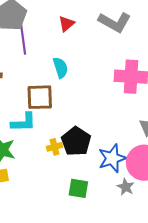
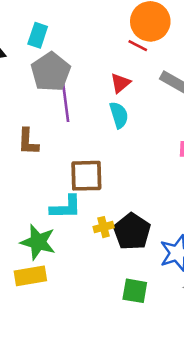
cyan semicircle: (60, 68) -> (119, 115), moved
yellow cross: (55, 147) -> (104, 227), moved

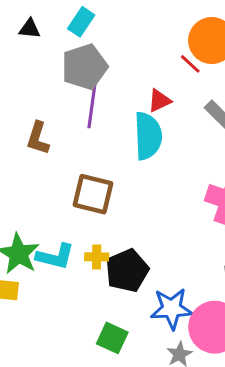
cyan semicircle: (119, 115) -> (148, 136), size x1.5
cyan L-shape: (66, 207) -> (55, 256), moved

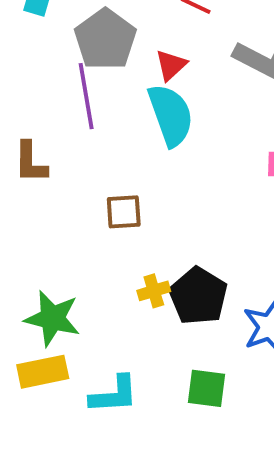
gray pentagon: (85, 67) -> (105, 39), moved
brown square: (93, 194) -> (124, 212), size x0.7
cyan L-shape: (55, 256) -> (114, 395), moved

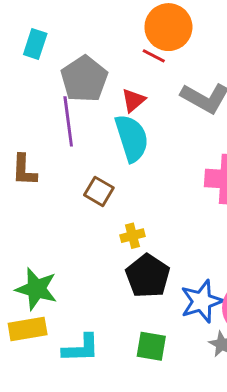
brown square: (124, 212) -> (99, 191), moved, turned 32
yellow cross: (154, 291) -> (132, 236), moved

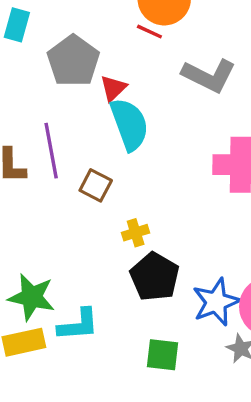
red triangle: (133, 100) -> (113, 88), moved
purple line: (68, 121) -> (51, 151), moved
cyan L-shape: (81, 348) -> (78, 325), moved

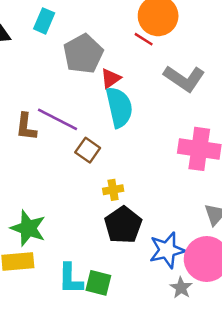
purple line: (51, 151) -> (58, 119), turned -60
cyan L-shape: (78, 325) -> (70, 279), moved, turned 88
green square: (162, 355) -> (98, 283), moved

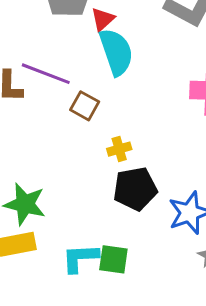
black pentagon: (123, 225) -> (135, 189), turned 30
cyan L-shape: (70, 279) -> (80, 258), turned 92

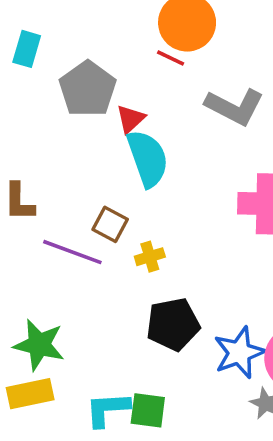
purple line: (46, 74) -> (72, 252), moved
yellow cross: (119, 149) -> (150, 257), moved

